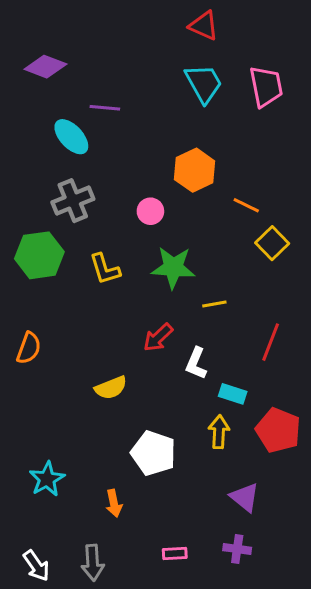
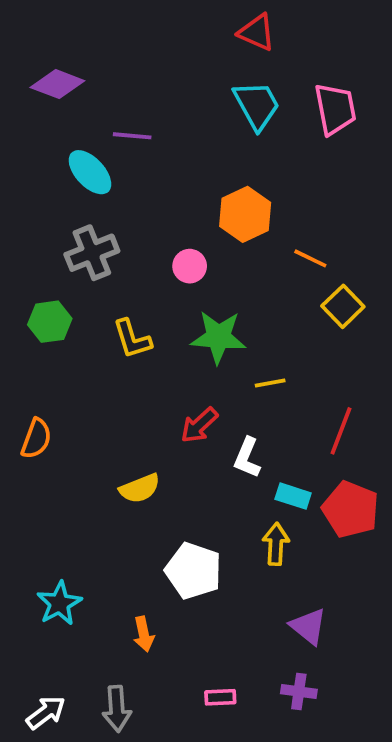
green hexagon: (39, 255) -> (50, 322), size x0.7
red pentagon: (278, 430) -> (351, 509), moved
white arrow: (36, 566) -> (46, 713), turned -92

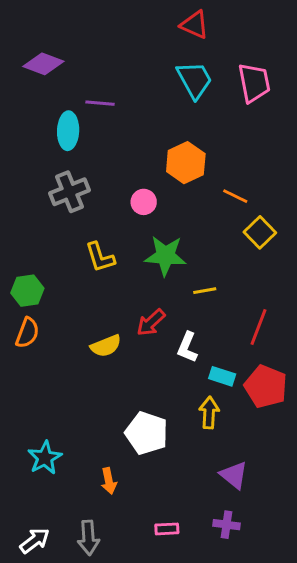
cyan ellipse: (90, 172) -> (68, 131), turned 45
green hexagon: (50, 322) -> (27, 291), moved
yellow semicircle: (140, 488) -> (106, 346), moved

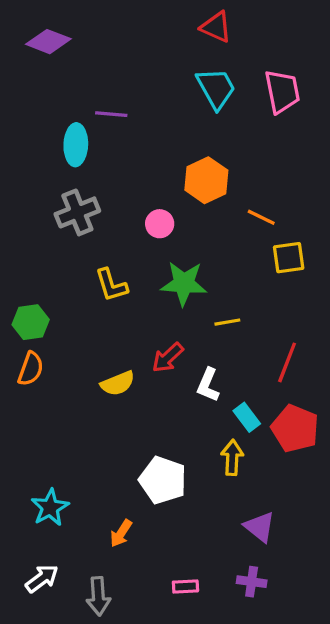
purple diamond: (43, 64) -> (48, 42), moved
yellow square: (260, 232) -> (289, 258), turned 36
cyan rectangle: (222, 376) -> (247, 417), turned 35
orange arrow: (109, 481) -> (121, 533), turned 45
white arrow: (35, 541) -> (42, 578), moved

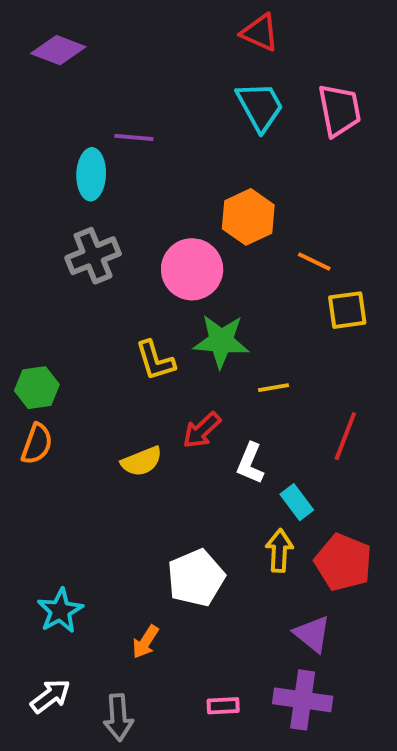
pink circle: (160, 224) -> (192, 269), size x1.8
yellow L-shape: (111, 285) -> (155, 360), moved
red pentagon: (295, 429) -> (343, 562), moved
white pentagon: (163, 480) -> (196, 578), turned 30
purple cross: (252, 582) -> (303, 700), size x1.6

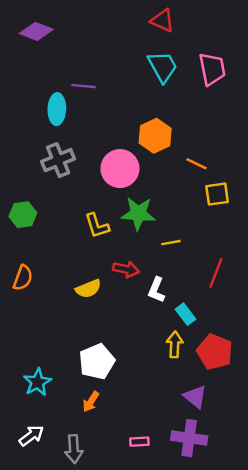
green hexagon: (37, 388) -> (23, 215), moved
red arrow: (202, 430) -> (126, 269), turned -125
white pentagon: (196, 578) -> (97, 362), moved

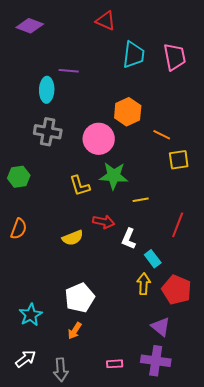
red triangle: (162, 20) -> (106, 21), moved
cyan trapezoid: (162, 67) -> (134, 55), turned 36
gray cross: (58, 160) -> (48, 132), turned 32

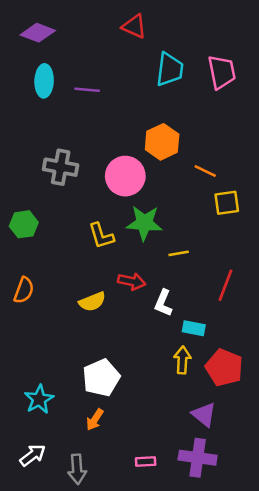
cyan ellipse: (47, 90) -> (44, 81), moved
cyan rectangle: (153, 259) -> (194, 328), turned -42

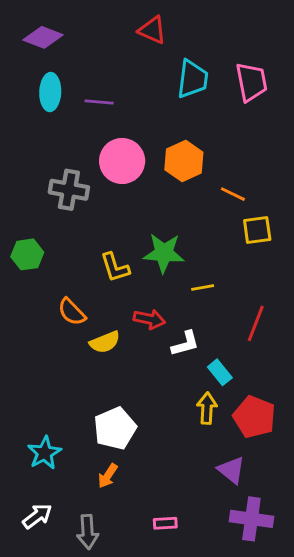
pink circle: (125, 176) -> (122, 161), moved
orange semicircle: (24, 290) -> (72, 312), moved, turned 116
white L-shape: (163, 303) -> (185, 344), turned -128
cyan rectangle: (194, 328) -> (220, 372), turned 40
purple cross: (198, 458) -> (251, 519), moved

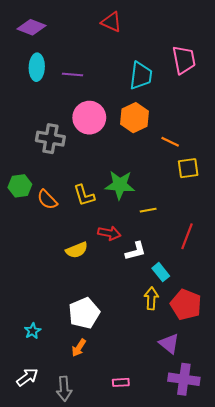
cyan trapezoid: (193, 79) -> (141, 76), moved
orange semicircle: (72, 312) -> (47, 200), moved
cyan star: (44, 453) -> (33, 331), size x0.7

